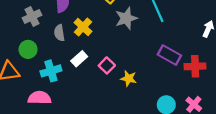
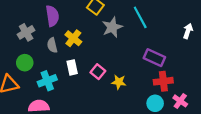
white rectangle: (79, 59) -> (72, 67), turned -56
red cross: (195, 66) -> (163, 81), moved

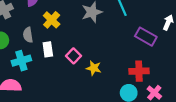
gray semicircle: (52, 45) -> (28, 35), moved
purple rectangle: (154, 58) -> (146, 37), moved

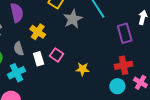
purple rectangle: (146, 37) -> (125, 33), turned 54
pink square: (73, 56) -> (57, 55), moved

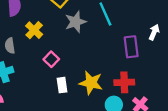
white rectangle: (39, 59) -> (62, 85), moved
yellow star: (83, 69) -> (91, 83), moved, size x1.5

